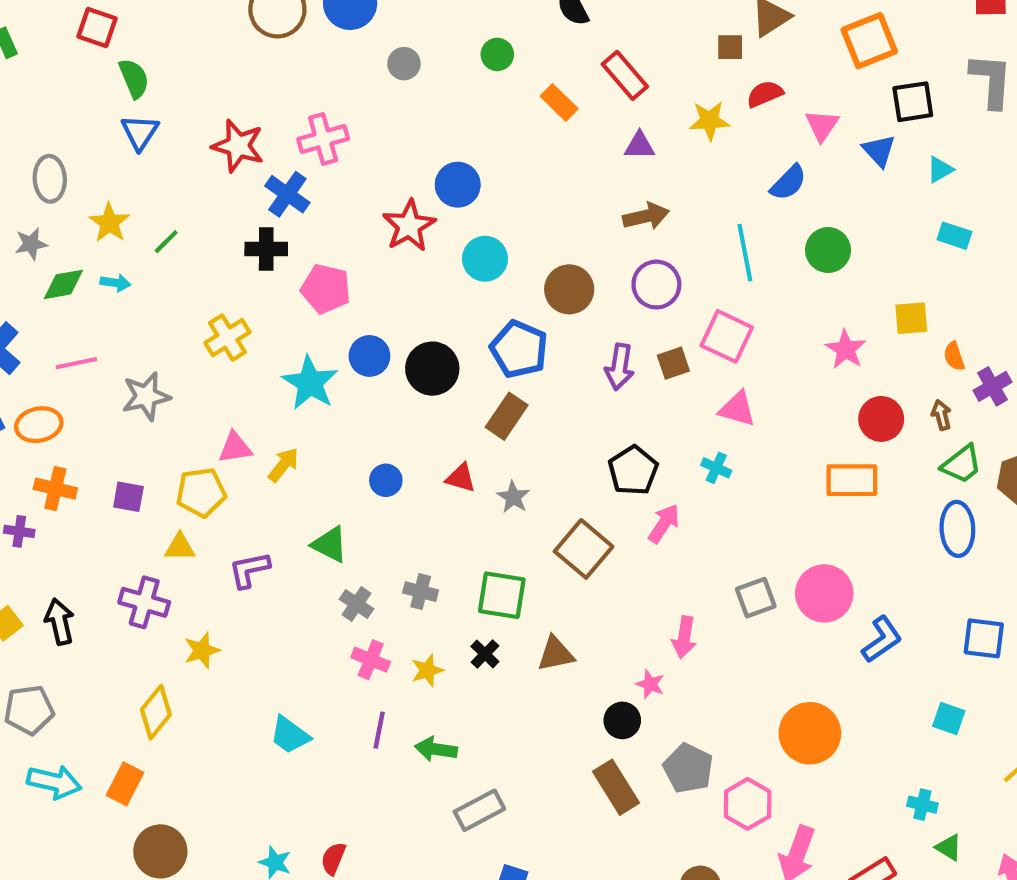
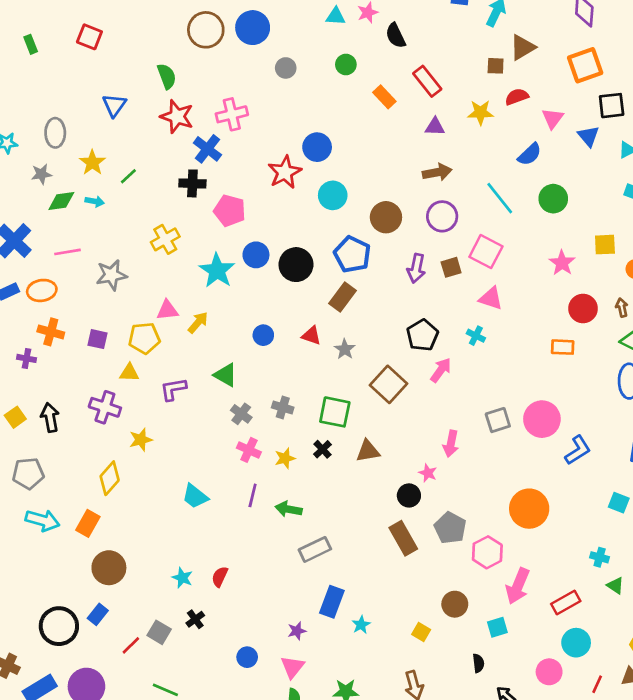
green semicircle: (134, 78) -> (167, 76), moved
cyan line: (745, 253) -> (500, 198), turned -30
orange rectangle: (852, 480) -> (563, 347), size x0.7

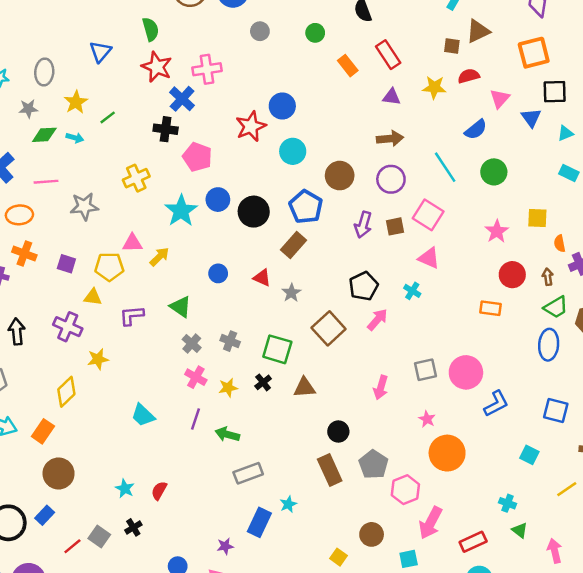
pink star: (428, 473) -> (427, 419), moved
cyan star: (361, 625) -> (288, 504), moved

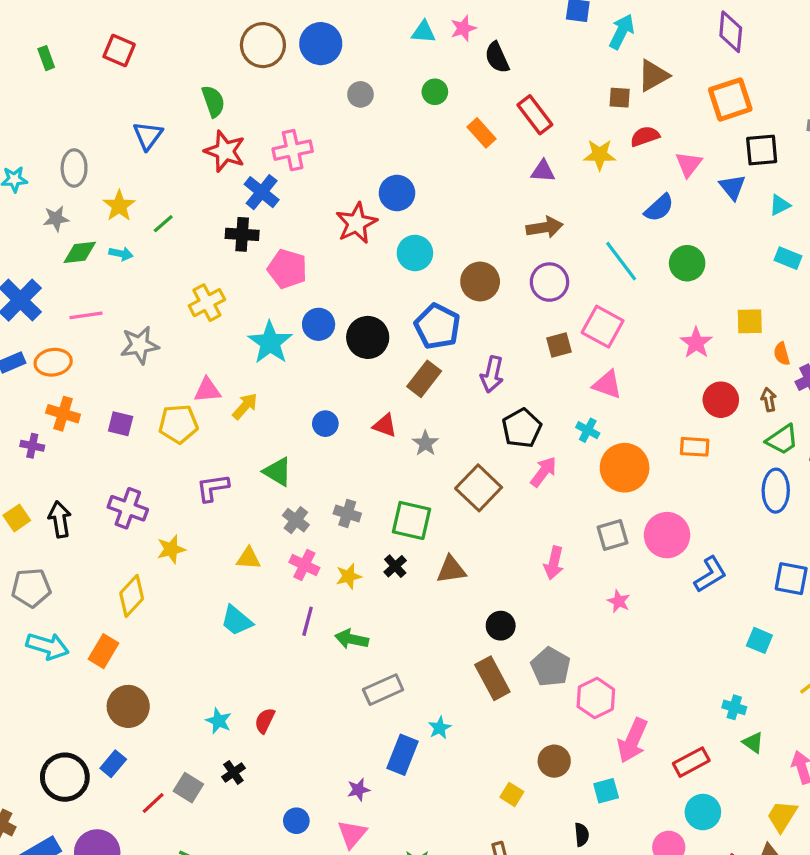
purple arrow: (363, 225) -> (492, 374), moved
yellow triangle: (93, 297) -> (248, 558), moved
orange circle: (447, 453) -> (625, 468), moved

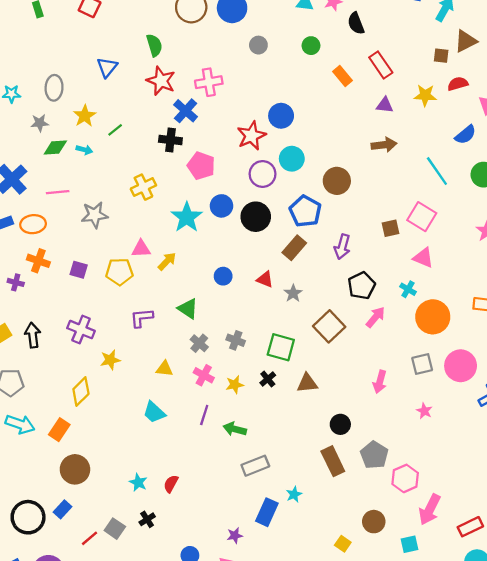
purple circle: (549, 282) -> (263, 174), moved

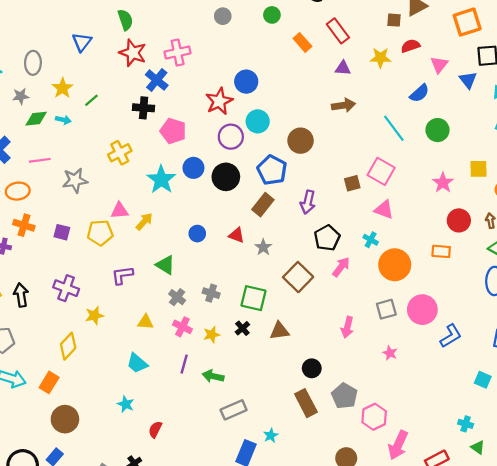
cyan star: (138, 482) -> (126, 404), moved

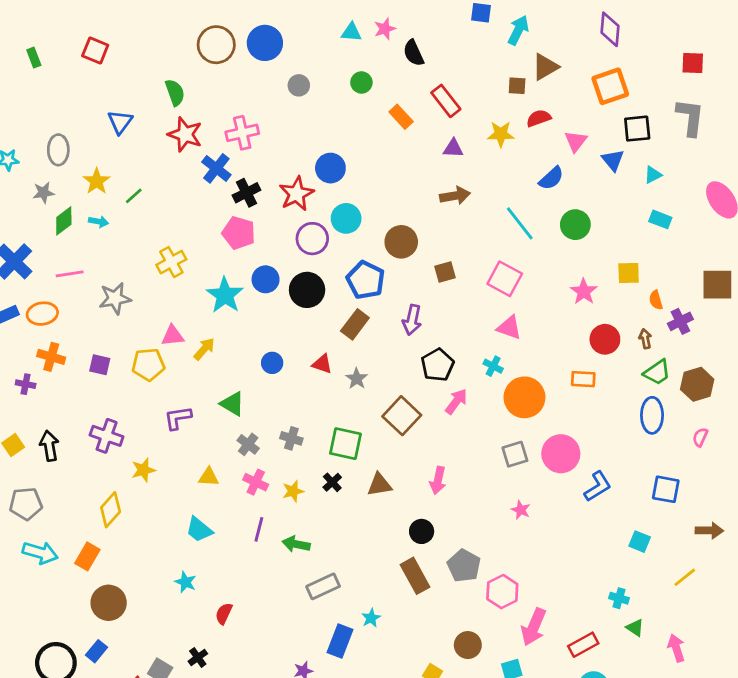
black cross: (144, 108) -> (246, 193), moved, turned -30
green diamond: (36, 119) -> (64, 221), turned -30
brown square: (352, 183) -> (445, 272), moved
pink arrow: (347, 327) -> (438, 480), moved

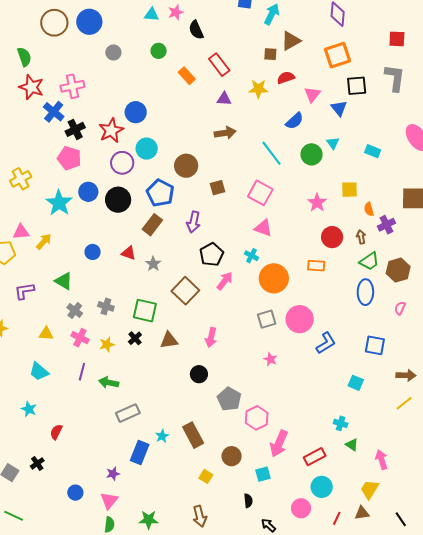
cyan triangle: (653, 175) -> (333, 143), moved, turned -40
brown rectangle: (415, 576) -> (193, 435), moved
yellow line: (685, 577) -> (404, 403), moved

